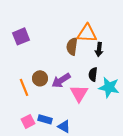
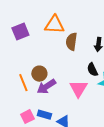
orange triangle: (87, 33) -> (54, 25), moved
black semicircle: (93, 74) -> (92, 70), turned -32
purple arrow: (61, 80) -> (46, 87), moved

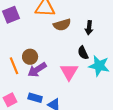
brown semicircle: (71, 42) -> (62, 25), turned -114
pink square: (27, 117) -> (10, 100), moved

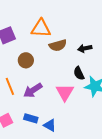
black arrow: (89, 28) -> (85, 48), turned 72
brown circle: (30, 57) -> (26, 60), moved

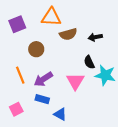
blue rectangle: (31, 118) -> (42, 99), moved

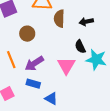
brown semicircle: (68, 34) -> (59, 19), turned 108

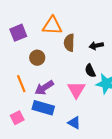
blue rectangle: (33, 84) -> (43, 108), size x1.5
blue triangle: (51, 99) -> (74, 123), moved

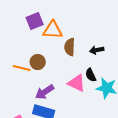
purple square: (18, 33) -> (35, 21), moved
orange line: (21, 84) -> (22, 68), moved, turned -54
pink triangle: (76, 90) -> (77, 83), moved, turned -36

